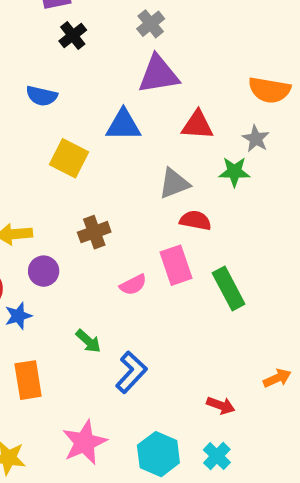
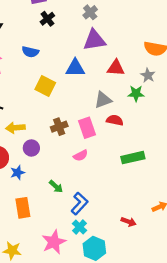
pink rectangle: (176, 265) -> (87, 128), moved
green rectangle: (229, 289) -> (133, 158), turned -75
cyan cross: (217, 456) -> (79, 227), moved

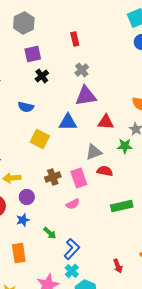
blue star: (18, 173) -> (23, 220), moved
red arrow: (129, 222) -> (118, 266), turned 48

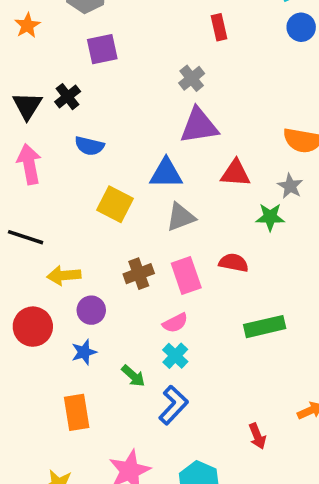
red rectangle: (75, 39) -> (219, 27), moved
black cross: (42, 76) -> (68, 97), moved
gray triangle: (94, 152) -> (181, 217), moved
cyan cross: (72, 271) -> (175, 356), moved

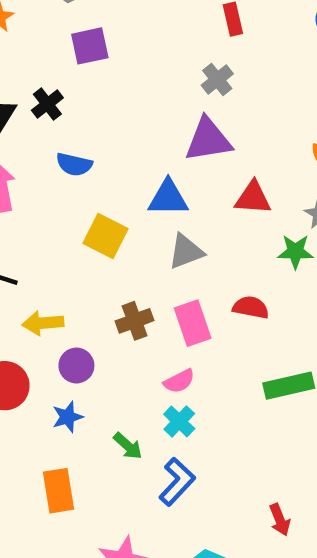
gray cross: (192, 78) -> (217, 79), moved

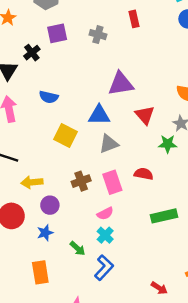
gray cross: (217, 79) -> (98, 35), moved, turned -35
black cross: (47, 104) -> (32, 53), moved
red triangle: (253, 198) -> (145, 115), turned 45
red arrow: (280, 520) -> (159, 288), turned -35

